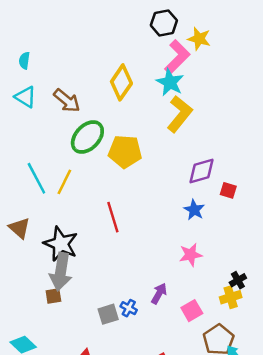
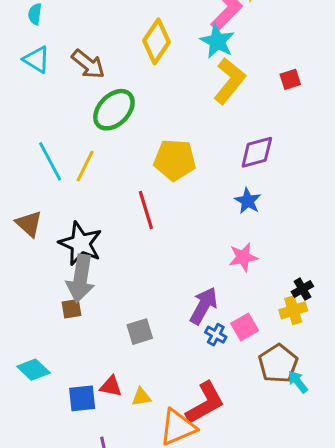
yellow pentagon: (125, 152) -> (175, 160), moved
red square: (228, 190) -> (290, 79), moved, turned -35
purple arrow: (159, 294) -> (204, 306), size x1.4
blue cross: (129, 308) -> (216, 335), moved

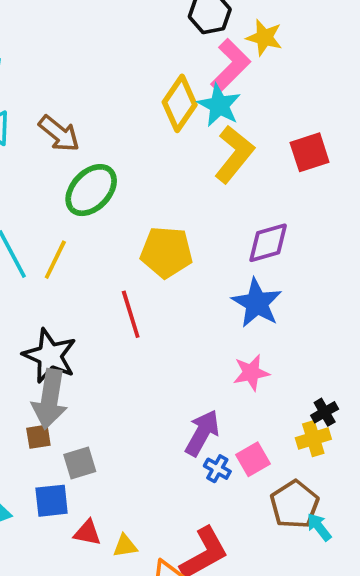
yellow diamond: (157, 41) -> (180, 103), moved
red square: (290, 79) -> (310, 152), size x1.5
blue star: (248, 201) -> (257, 303), size x1.5
gray square: (140, 332) -> (80, 463), moved
blue square: (82, 398) -> (52, 501), moved

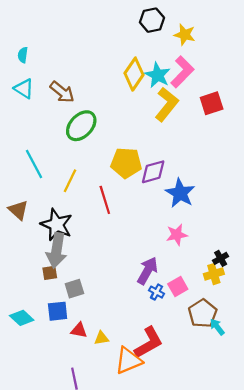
pink L-shape: (230, 66) -> (182, 72), moved
purple diamond: (268, 243) -> (153, 172), moved
yellow line: (55, 260) -> (70, 181), moved

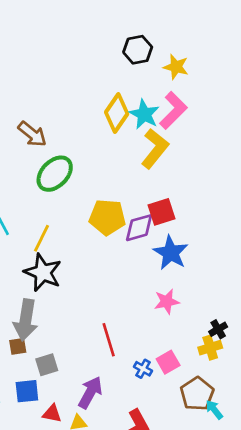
red square: (212, 103) -> (161, 212), moved
red line: (105, 200) -> (109, 340), moved
black star: (56, 225) -> (43, 273), moved
purple arrow: (148, 271) -> (90, 392), moved

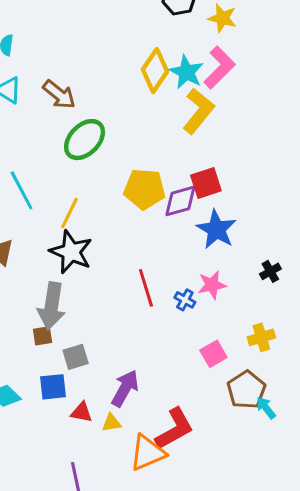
black cross: (218, 329) -> (270, 271), moved
red line: (109, 340) -> (146, 288), moved
blue cross: (143, 369) -> (185, 300), moved

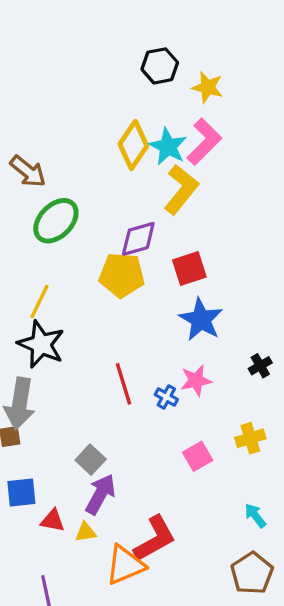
purple diamond: (180, 201) -> (138, 239), moved
gray square: (76, 357) -> (91, 460), moved, turned -30
brown pentagon: (246, 390) -> (252, 573), moved

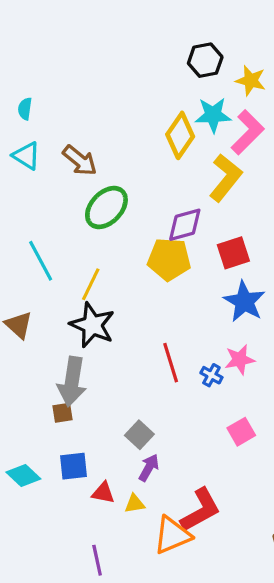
cyan star: (168, 147) -> (213, 115), moved, turned -30
purple arrow: (100, 494) -> (149, 468), size x0.7

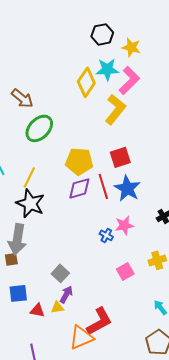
purple diamond: (185, 225) -> (79, 188), moved
red line: (171, 363) -> (103, 186), moved
yellow triangle: (135, 504) -> (57, 307), moved

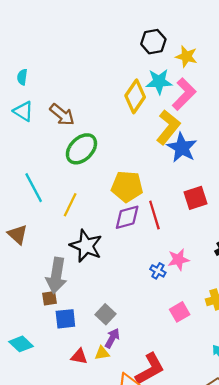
red square: (120, 157) -> (196, 198), moved
blue star: (127, 188) -> (182, 148), moved
black star: (30, 203) -> (86, 246), moved
blue square: (18, 293) -> (65, 319), moved

